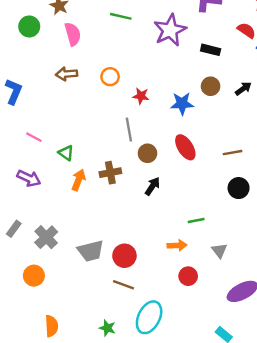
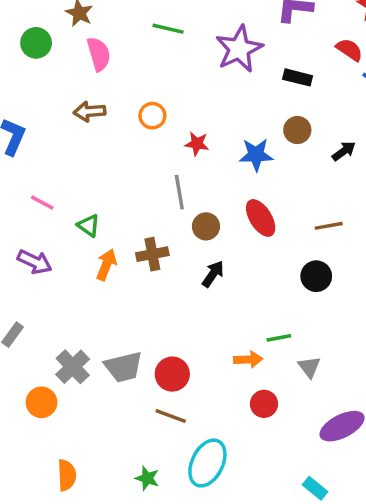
black arrow: (243, 89) -> (344, 151), moved
black circle: (239, 188) -> (316, 276), moved
green line: (196, 221) -> (279, 338), moved
gray cross: (46, 237) -> (73, 367), moved

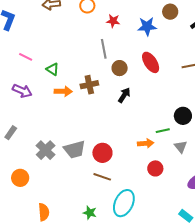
orange arrow: (106, 265) -> (63, 91), turned 72
black circle: (316, 276) -> (183, 116), moved
orange circle: (42, 402) -> (20, 178), moved

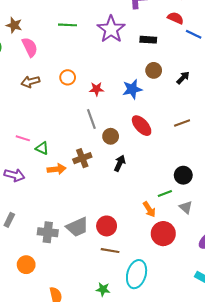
pink line: (26, 57) -> (23, 138), moved
orange arrow: (146, 143) -> (149, 209), turned 70
gray cross: (46, 150) -> (48, 232), turned -30
red circle: (155, 168) -> (163, 234), size x1.5

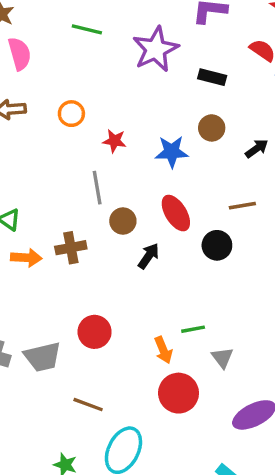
brown line: (182, 123) -> (242, 206), moved
black arrow: (120, 163) -> (149, 256), moved
black circle: (183, 175) -> (217, 245), moved
red circle: (107, 226) -> (95, 332), moved

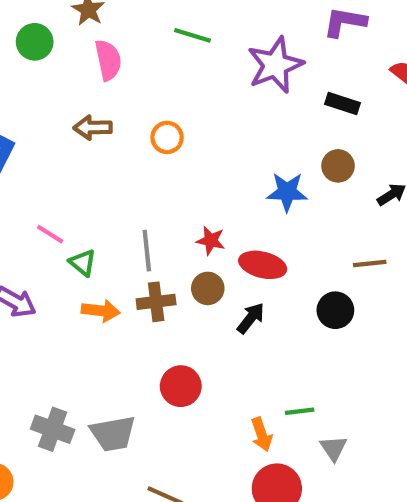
red star: (114, 141) -> (211, 241), moved
gray line: (97, 188) -> (147, 251), moved
red ellipse: (176, 213) -> (263, 265), moved, turned -48
brown circle: (123, 221) -> (208, 288), moved
red circle: (95, 332) -> (181, 386), moved

